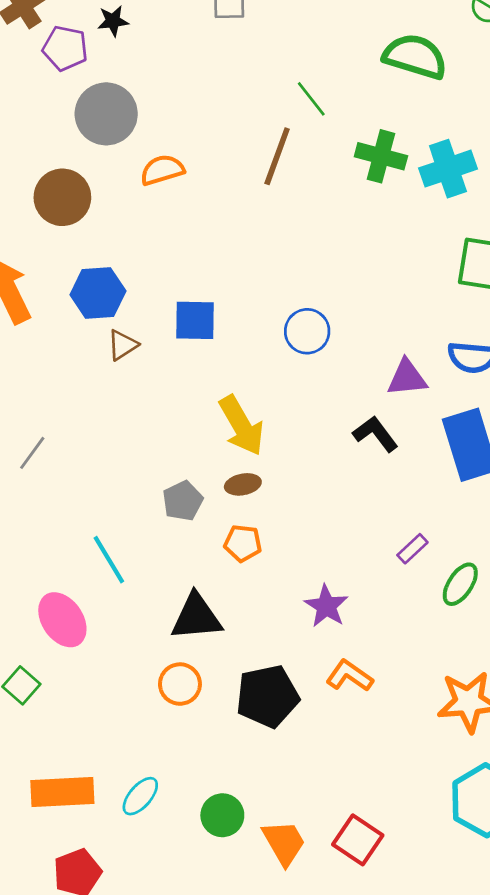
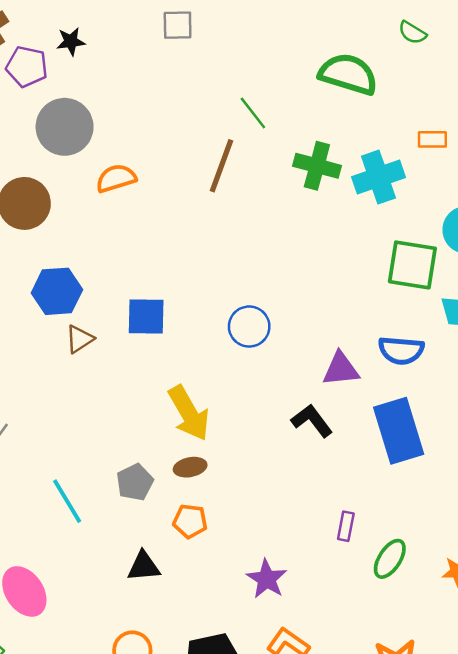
purple rectangle: (412, 549) -> (346, 526), turned -36
cyan line: (109, 560) -> (67, 501), moved
black triangle: (196, 617) -> (144, 566), moved, size x0.7

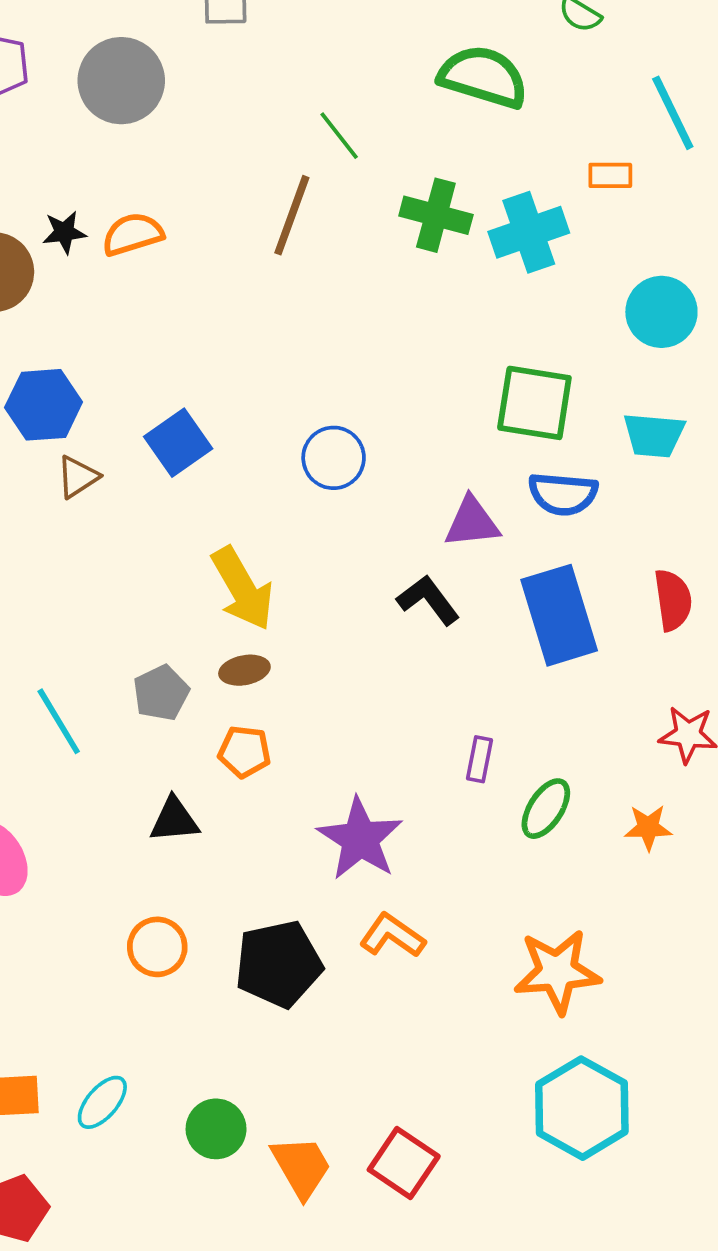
black star: (71, 41) -> (64, 232), moved
gray circle: (65, 127) -> (121, 81), moved
green square: (412, 265) -> (534, 403), moved
blue square: (146, 316) -> (178, 443), turned -36
purple star: (267, 579) -> (360, 839), size x1.4

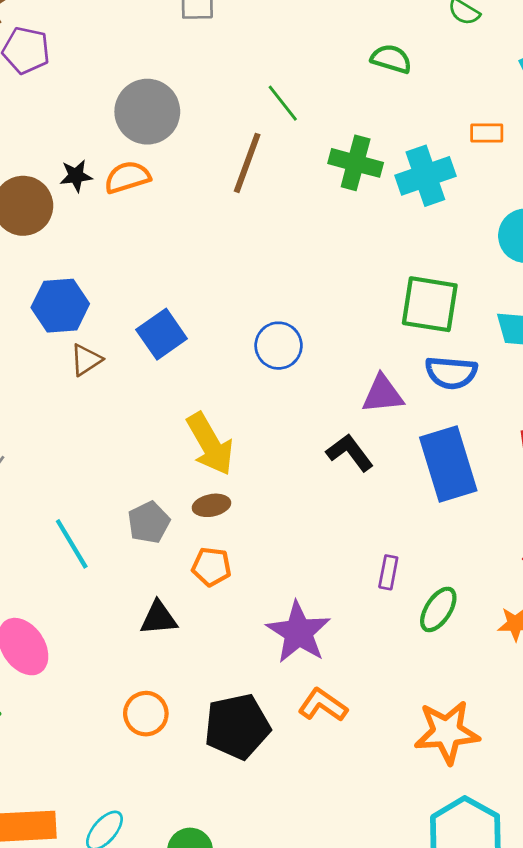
green semicircle: (483, 77) -> (391, 59), size x0.6
gray circle: (121, 81) -> (147, 112), moved

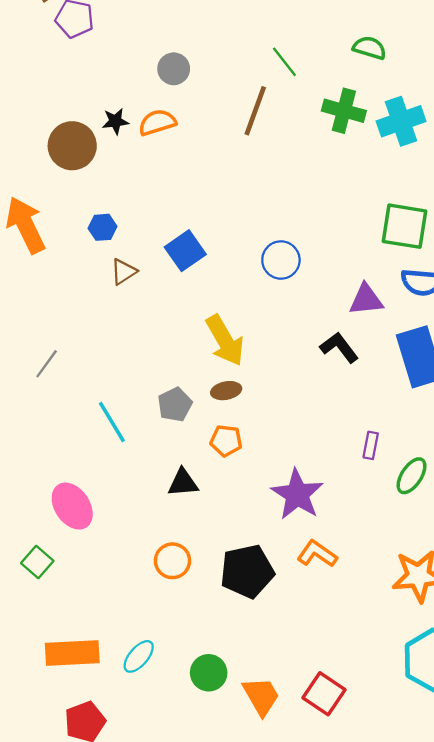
green semicircle: (391, 59) -> (370, 48), moved
gray circle: (147, 112) -> (174, 69), size x0.6
blue hexagon: (60, 306) -> (103, 227), size x0.6

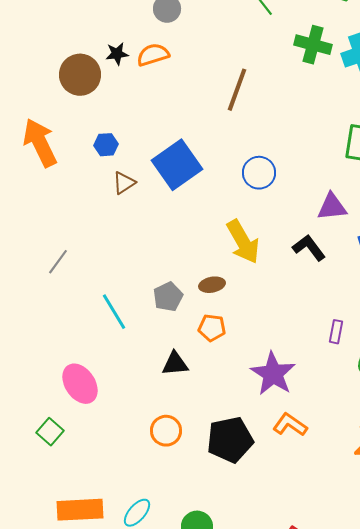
brown line: (255, 111) -> (237, 90), moved
blue square: (185, 251) -> (177, 165), size x1.4
yellow arrow: (225, 340) -> (243, 242), moved

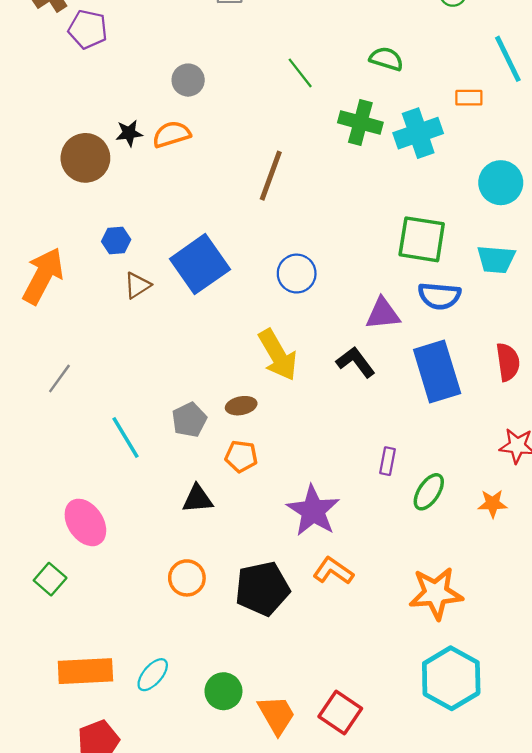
orange arrow: (40, 143) -> (43, 276), moved, turned 54

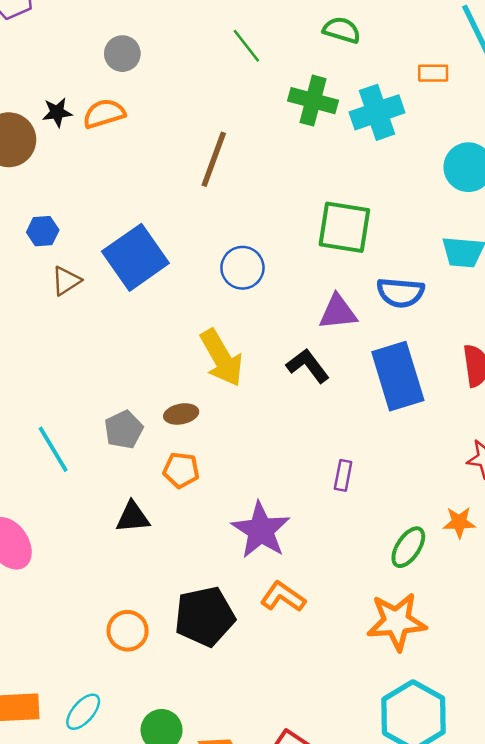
green square: (422, 239) -> (344, 227), moved
green ellipse: (429, 492) -> (408, 547), moved
orange circle: (187, 578) -> (128, 631), moved

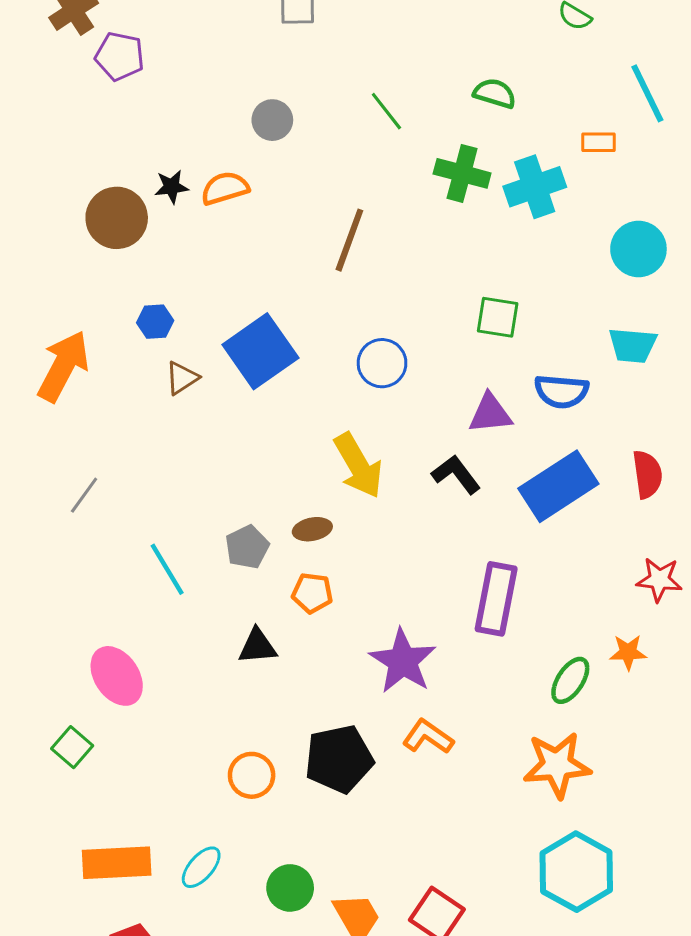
gray circle: (122, 54) -> (272, 120), moved
green square: (344, 227) -> (498, 317), size x0.7
blue rectangle: (398, 376) -> (558, 486), turned 74
purple rectangle: (343, 475) -> (496, 599), size x2.0

